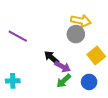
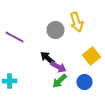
yellow arrow: (81, 21) -> (76, 22), turned 60
gray circle: (76, 34) -> (56, 30), moved

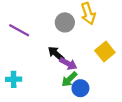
blue circle: (84, 82) -> (80, 88), moved

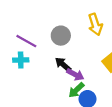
gray circle: (65, 22) -> (61, 36), moved
cyan cross: (14, 79) -> (21, 60), moved

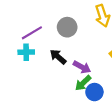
purple line: (26, 41) -> (32, 33), turned -60
black arrow: (63, 64) -> (58, 57), moved

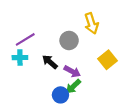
gray circle: (67, 27) -> (69, 40), moved
blue circle: (94, 92) -> (60, 95), moved

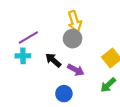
yellow arrow: (91, 23) -> (75, 21), moved
green arrow: (73, 86) -> (108, 85), moved

